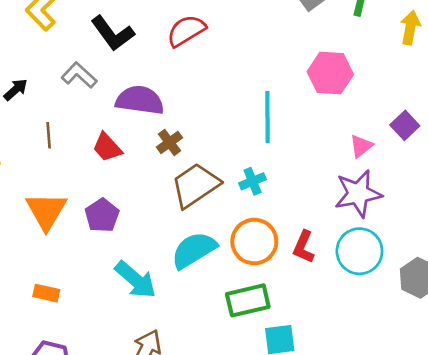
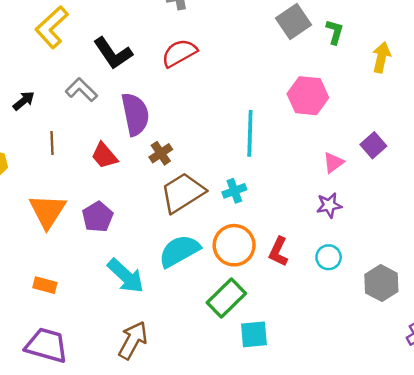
purple semicircle: (140, 100) -> (135, 114), turned 69
purple star: (358, 194) -> (329, 205), size x0.6
cyan circle: (359, 251) -> (329, 257), size x0.6
green rectangle: (248, 300) -> (226, 298), turned -33

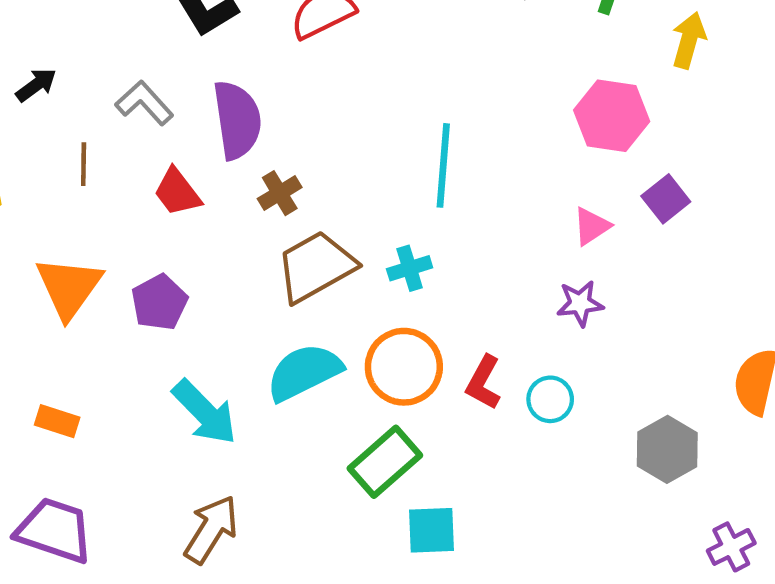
gray L-shape: (81, 90) -> (144, 103), moved
pink hexagon: (308, 96) -> (612, 116), moved
cyan circle: (329, 257) -> (550, 399), moved

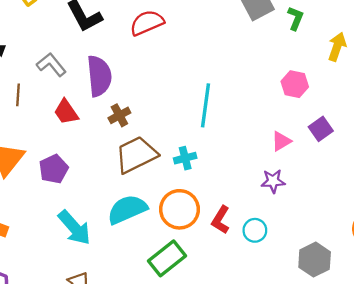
pink hexagon: (612, 116) -> (295, 84), size x0.7

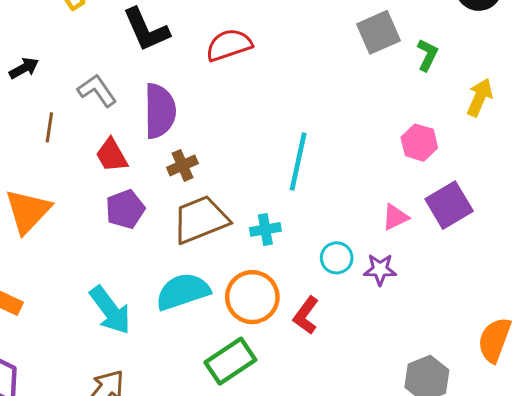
purple square: (321, 129) -> (449, 205), size x1.4
purple pentagon: (54, 169) -> (125, 209), moved
cyan circle: (255, 230) -> (337, 258), moved

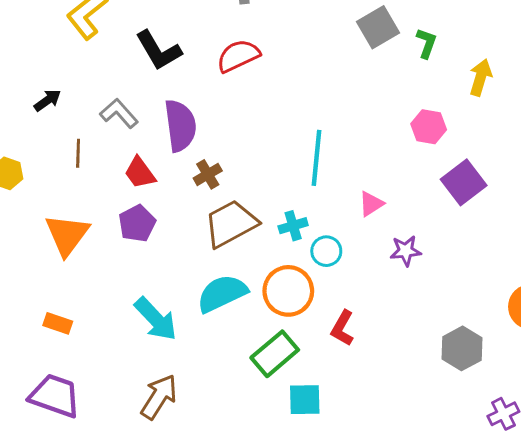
purple pentagon: (125, 209) -> (137, 223), moved
pink triangle: (395, 217) -> (371, 204), moved
cyan circle: (337, 258) -> (326, 251), moved
red L-shape: (306, 315) -> (342, 328), moved

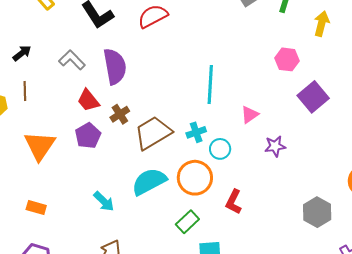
brown line: (78, 153) -> (25, 91), moved
brown cross: (208, 174) -> (120, 114), moved
cyan arrow: (156, 319) -> (104, 201), size x0.7
green rectangle: (275, 354) -> (187, 222), size x0.7

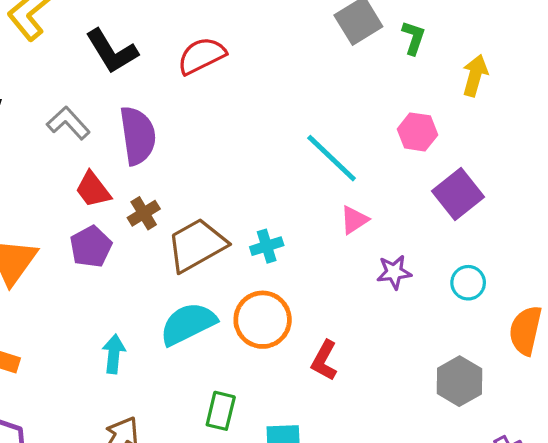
cyan line: (210, 85) -> (332, 158), moved, turned -51
cyan circle: (220, 149) -> (468, 283), moved
cyan arrow: (104, 201) -> (114, 354), turned -130
green rectangle: (187, 222) -> (221, 411), moved, turned -35

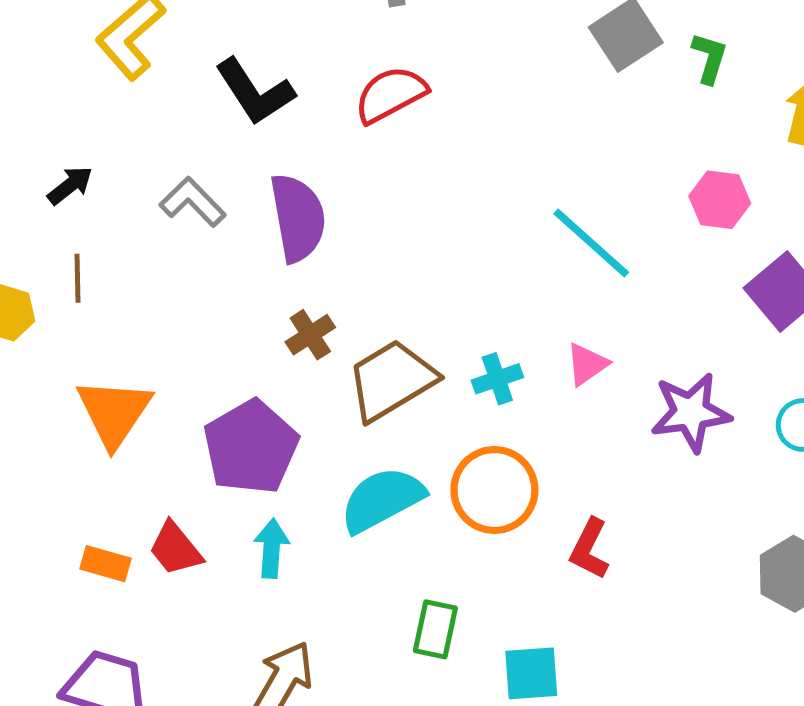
red trapezoid: (93, 189) -> (175, 549), moved
pink triangle: (354, 220) -> (587, 364), moved
purple pentagon: (91, 247) -> (251, 447), moved, size x1.5
purple star: (394, 272) -> (691, 412), size x1.5

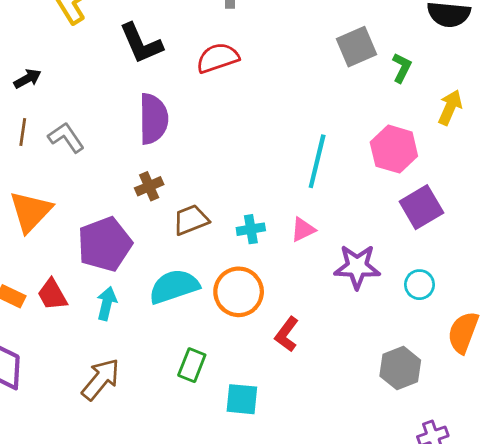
pink hexagon: (720, 200) -> (394, 149), size x1.4
gray L-shape: (193, 202) -> (66, 137), moved
cyan line: (591, 243) -> (317, 161), turned 52
brown trapezoid: (392, 380) -> (191, 220), size x0.7

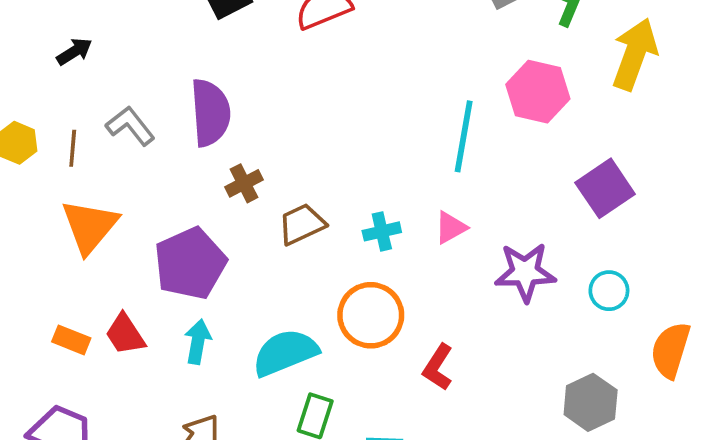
yellow arrow: (450, 107) -> (635, 54), size x1.5
purple semicircle: (153, 119) -> (210, 113), moved
brown line: (23, 132) -> (73, 148), moved
pink hexagon: (394, 149) -> (538, 92), moved
cyan semicircle: (174, 286) -> (285, 353), moved

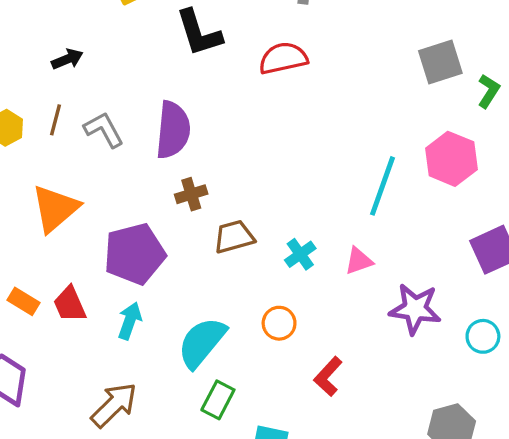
brown line: (73, 148) -> (56, 120), moved
cyan cross: (382, 231) -> (300, 254), turned -32
orange circle: (371, 315) -> (279, 323), size x0.6
cyan semicircle: (285, 353) -> (202, 342), turned -38

